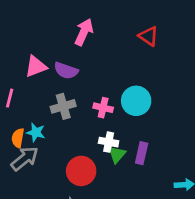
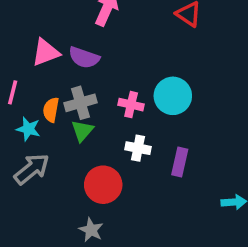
cyan star: (36, 132) -> (28, 129), moved
orange semicircle: (18, 138) -> (51, 110), moved
green triangle: (117, 154) -> (82, 131), moved

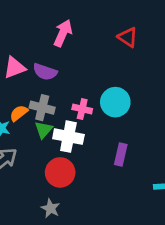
gray cross: (81, 103) -> (42, 108), turned 30
orange semicircle: (51, 110) -> (19, 113), turned 42
white cross: (138, 148) -> (68, 137), moved, size x1.5

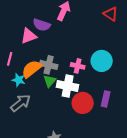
purple semicircle: (45, 72) -> (42, 25), moved
orange semicircle: (19, 113) -> (32, 69), size x1.5
red circle: (60, 172) -> (83, 103), moved

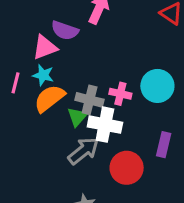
gray cross: (49, 65) -> (90, 100), moved
cyan star: (19, 80) -> (43, 75), moved
gray arrow: (21, 103) -> (83, 151), moved
red circle: (83, 103) -> (127, 168), moved

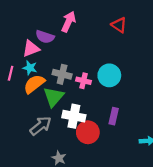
gray cross: (90, 100) -> (62, 74), moved
green triangle: (77, 117) -> (53, 97), size x1.5
white cross: (105, 125) -> (74, 116), moved
gray arrow: (83, 151) -> (41, 126), moved

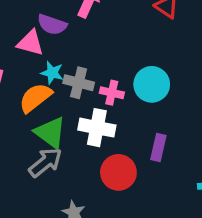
pink triangle: (31, 49) -> (30, 43), turned 36
cyan star: (30, 68) -> (52, 73), moved
green triangle: (53, 97) -> (50, 133), moved, turned -35
white cross: (74, 116) -> (97, 128), moved

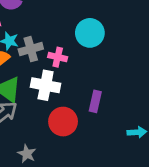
gray cross: (79, 83) -> (31, 49), turned -30
cyan circle: (152, 84) -> (90, 33), moved

